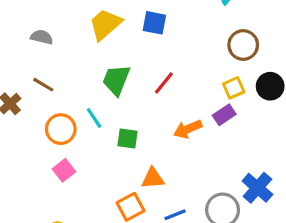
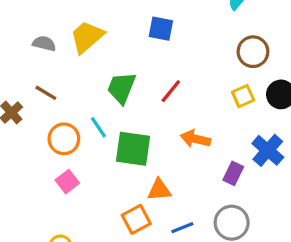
yellow trapezoid: (105, 24) -> (87, 37), moved
purple rectangle: (224, 115) -> (233, 173), moved, turned -30
orange arrow: (188, 129) -> (195, 139), turned 36
green square: (127, 139) -> (133, 149), size x1.6
blue cross: (257, 188) -> (268, 150), moved

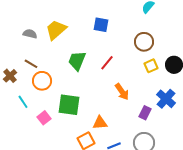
brown circle: (253, 52) -> (144, 42), moved
cyan line: (98, 127) -> (23, 102), moved
orange circle: (64, 139) -> (42, 81), moved
orange arrow: (195, 139) -> (122, 92), turned -138
green square: (133, 149) -> (69, 105), moved

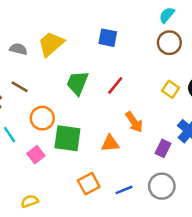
brown circle: (144, 42) -> (169, 43), moved
yellow square: (151, 66) -> (171, 89), turned -32
orange circle: (42, 81) -> (42, 118), moved
orange triangle: (100, 123) -> (110, 143), moved

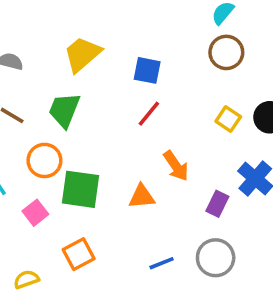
blue square: (108, 38) -> (147, 70), moved
yellow trapezoid: (51, 44) -> (82, 54), moved
green trapezoid: (77, 83) -> (64, 110), moved
orange square: (89, 184) -> (79, 254), moved

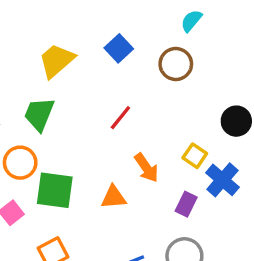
brown circle: (226, 52) -> (176, 64), moved
blue square: (147, 70) -> (119, 48), moved, turned 36
yellow square: (228, 119) -> (195, 156), moved

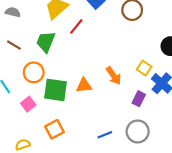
red line: (120, 118) -> (76, 26), moved
orange triangle: (114, 197) -> (84, 86), moved

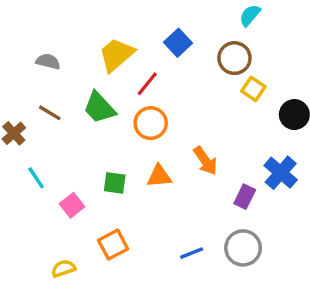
green trapezoid: (46, 42) -> (99, 108), turned -65
yellow square: (144, 68) -> (253, 89), moved
orange circle: (34, 72) -> (151, 123), moved
green square: (56, 90) -> (115, 183), size x0.6

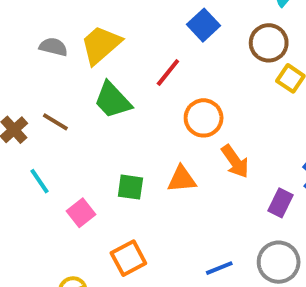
yellow trapezoid: (116, 55) -> (101, 45), moved
brown line: (50, 113) -> (55, 122), moved
orange circle: (151, 123) -> (204, 118), moved

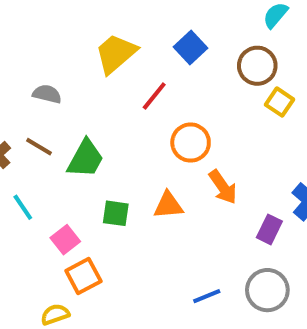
yellow trapezoid: (101, 45) -> (116, 54), moved
gray semicircle: (53, 47) -> (47, 94), moved
green trapezoid: (113, 100) -> (85, 159), moved, turned -108
orange square: (128, 258) -> (83, 276), moved

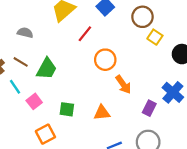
orange triangle: (168, 205) -> (102, 113), moved
cyan line: (23, 207) -> (15, 87), moved
green square: (116, 213) -> (67, 109), moved
pink square: (65, 240) -> (34, 101), moved

